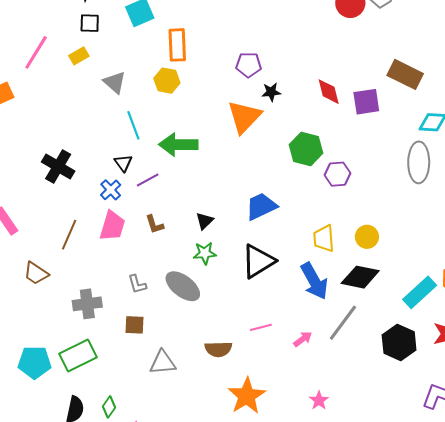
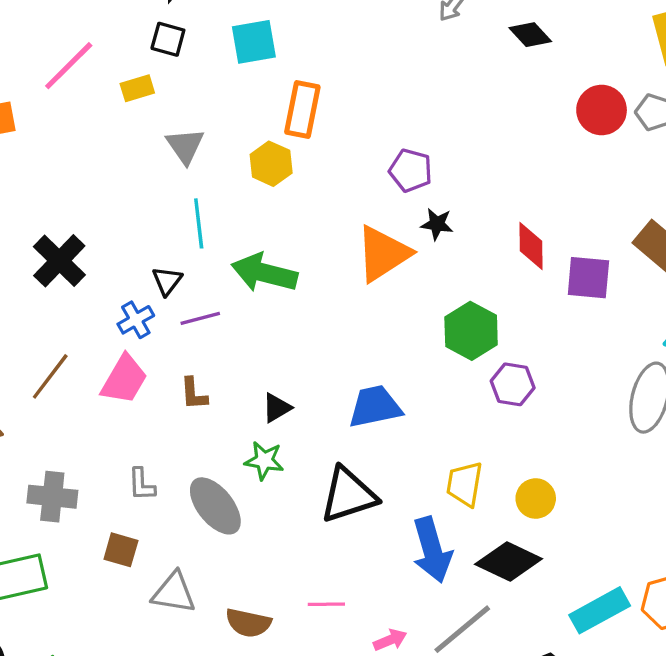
gray triangle: (163, 363) -> (174, 593), moved

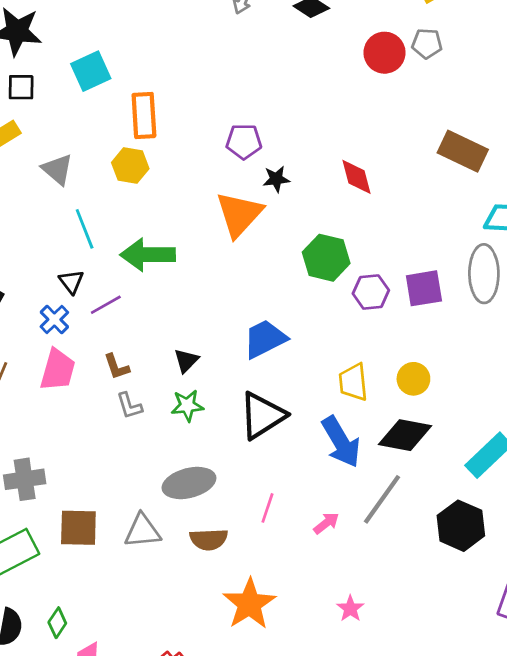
purple square: (588, 278) -> (424, 288), moved
gray L-shape: (142, 484) -> (129, 406), moved
gray ellipse: (215, 506) -> (189, 483), moved, turned -51
brown square: (121, 550) -> (78, 528), moved, size x1.4
pink line: (326, 604) -> (268, 508), turned -56

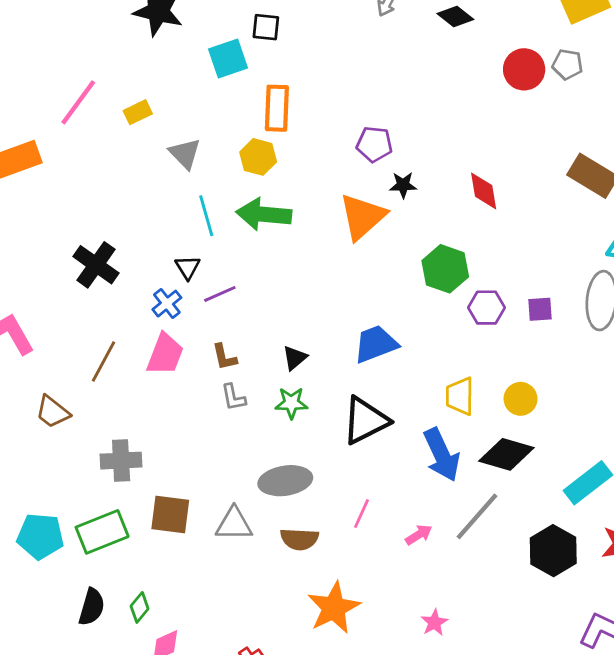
black square: (21, 87) -> (266, 27), moved
green arrow: (148, 255) -> (264, 214), moved
purple square: (424, 288) -> (540, 309), size x0.7

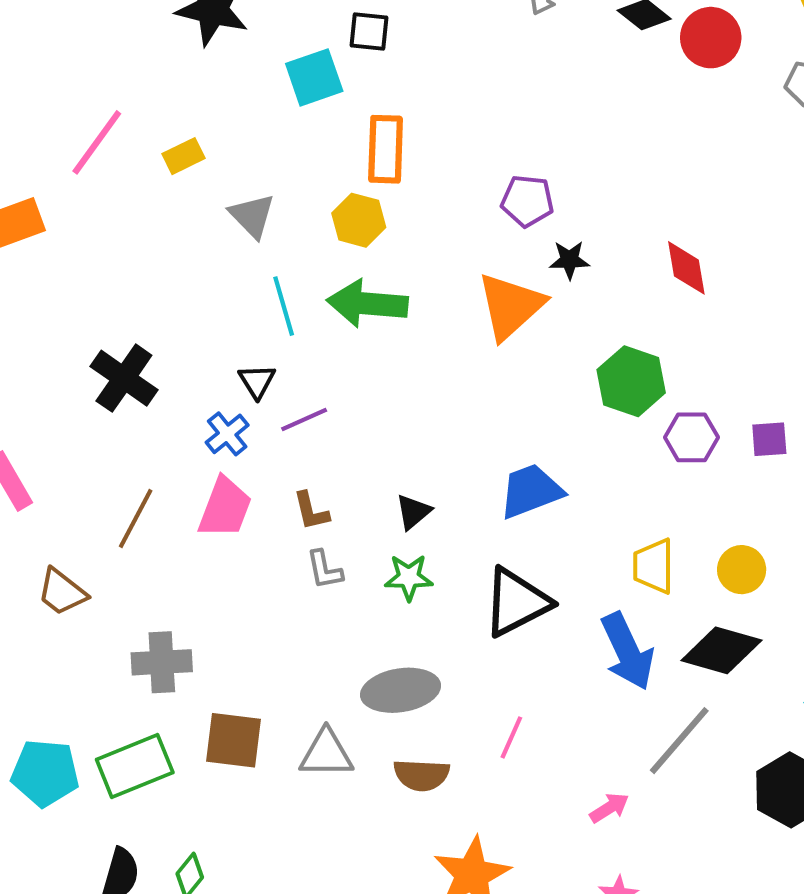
red circle: (524, 69) -> (711, 38), moved
pink arrow: (419, 535) -> (609, 808), moved

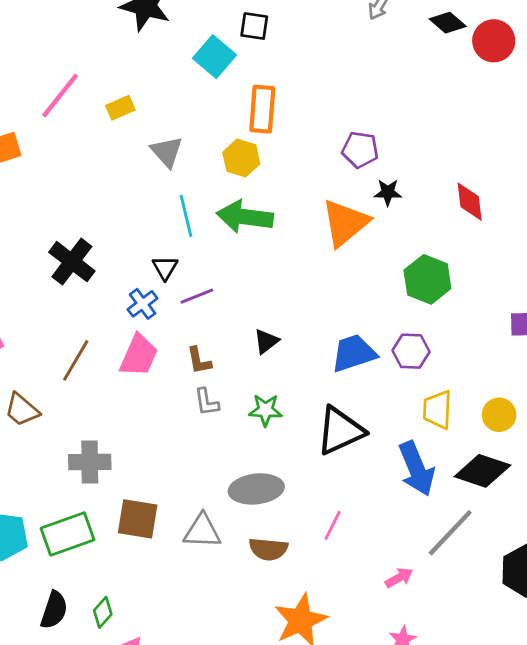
cyan square: (314, 77) -> (214, 57), turned -33
purple hexagon: (691, 437) -> (411, 351), moved
black triangle: (413, 512) -> (266, 341), moved

